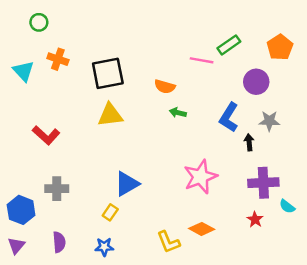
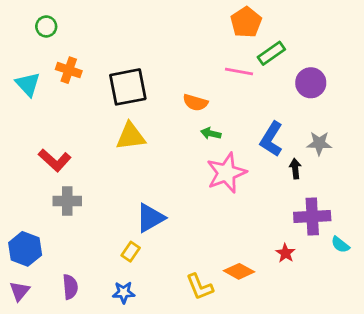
orange pentagon: (280, 47) -> (246, 22), moved
purple circle: (256, 82) -> (311, 83), moved
pink star: (200, 177) -> (226, 173), moved
gray cross: (57, 189) -> (67, 201), moved
red star: (255, 219) -> (285, 253), moved

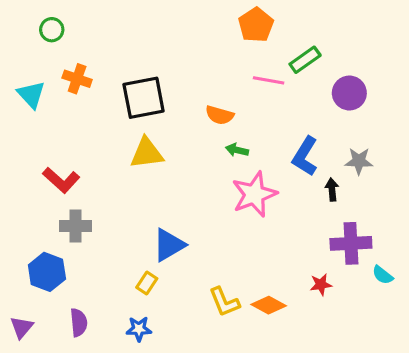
orange pentagon: (246, 22) -> (256, 25), moved
blue hexagon: (25, 249) -> (47, 272), moved
red star: (285, 253) -> (321, 285), turned 30
yellow L-shape: (200, 287) -> (224, 302), moved

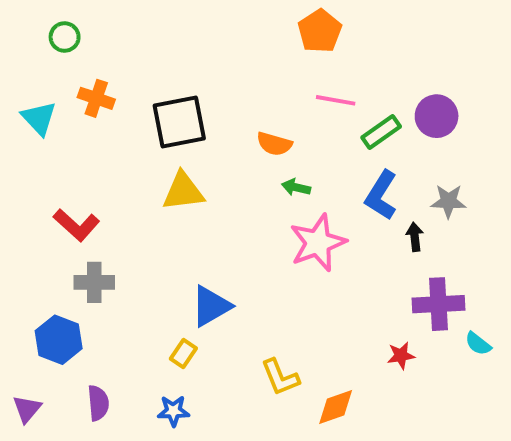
green rectangle: (305, 60) -> (381, 132), moved
orange diamond: (269, 305) -> (336, 407), moved, turned -48

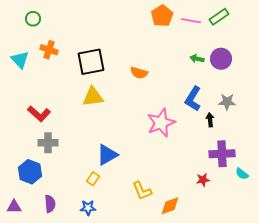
pink line: (336, 100) -> (191, 21), moved
green rectangle: (381, 132) -> (219, 17), moved
green arrow: (296, 187) -> (197, 59), moved
purple triangle: (27, 409) -> (14, 207), turned 49

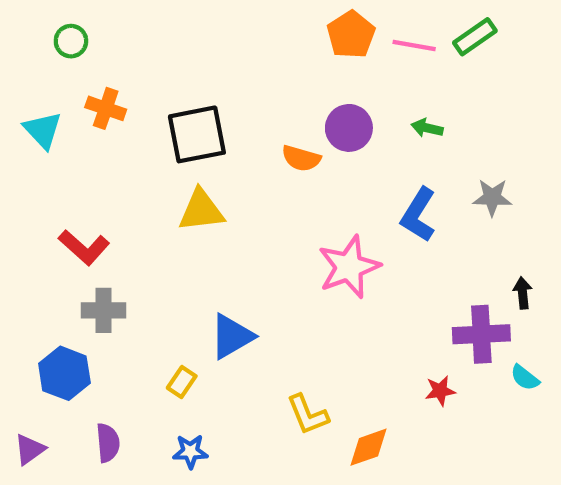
purple circle: (221, 59) -> (349, 128), moved
gray star: (227, 102) -> (492, 197), moved
black arrow: (210, 120) -> (523, 293), moved
yellow rectangle: (93, 179) -> (182, 382), moved
purple triangle: (14, 207) -> (30, 449), turned -35

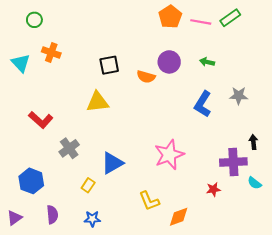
black square: (197, 134) -> (109, 65), moved, size x0.7
pink star: (349, 267) -> (169, 155), moved
gray cross: (104, 310) -> (69, 148), moved, turned -36

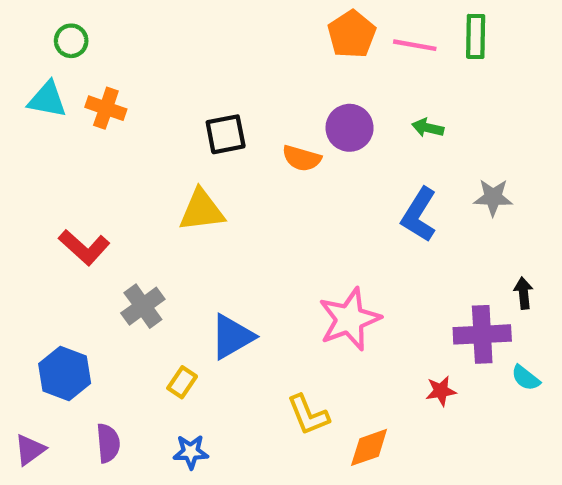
green rectangle: (230, 18) -> (476, 36), turned -54
cyan triangle: (21, 63) -> (47, 100), moved, turned -36

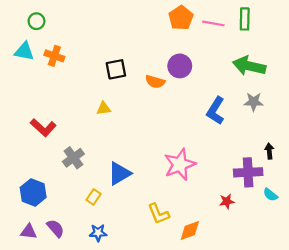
green arrow: (428, 128) -> (249, 66), moved, size x2.0
yellow triangle: (202, 210) -> (104, 108), size x0.6
purple semicircle: (108, 443) -> (56, 228), turned -36
purple triangle: (30, 450) -> (29, 232), moved, turned 42

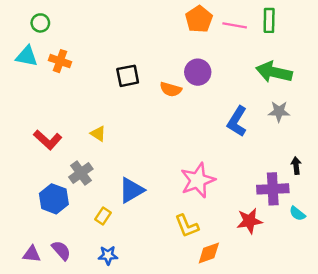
yellow triangle: (104, 108) -> (98, 134), moved, turned 40
blue hexagon: (33, 192) -> (54, 199), moved
red star: (227, 201) -> (249, 221), size x1.5
yellow L-shape: (158, 214) -> (187, 226), moved

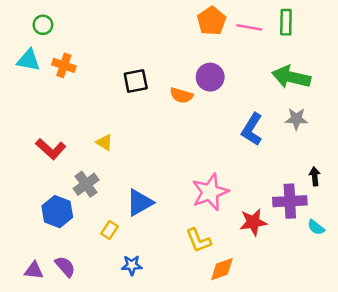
red star: (249, 221) -> (253, 222), moved
blue star: (108, 255) -> (132, 265), moved

